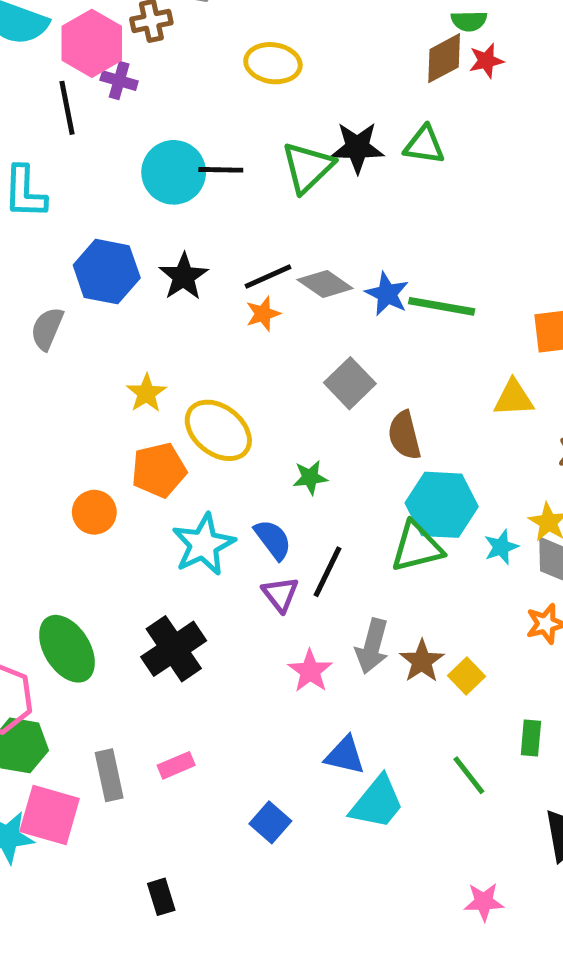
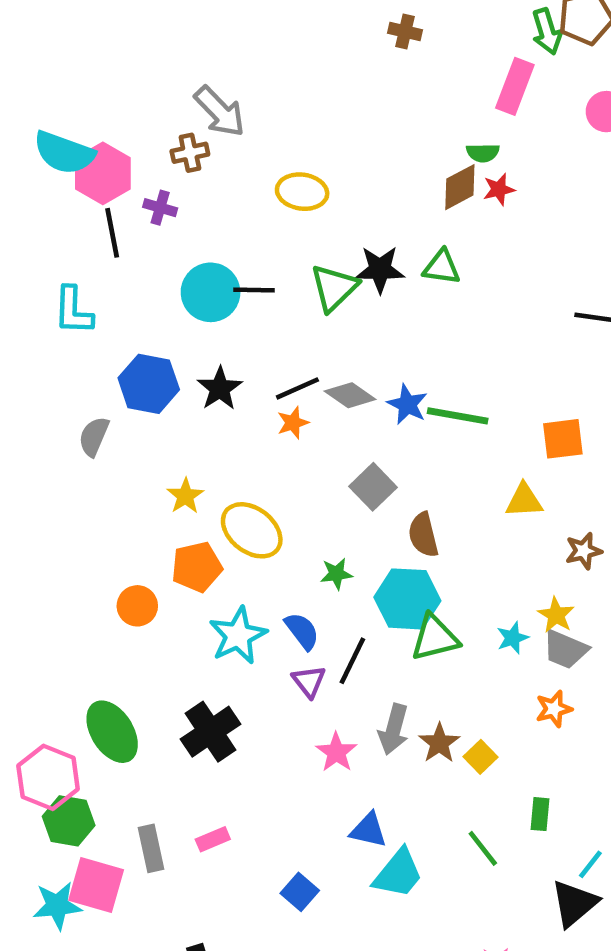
pink hexagon: (92, 43) -> (103, 173), moved
cyan hexagon: (442, 505) -> (407, 599), moved

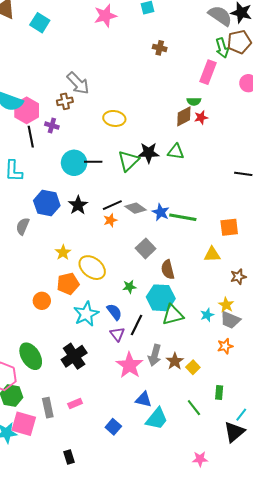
pink star: (336, 752) -> (129, 365), size x1.5

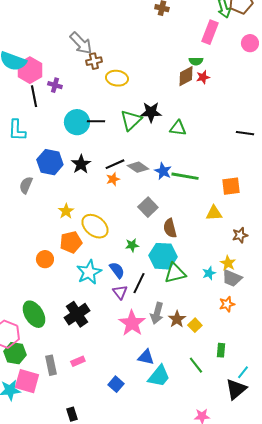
brown cross: (65, 101) -> (94, 61), moved
green triangle: (176, 152) -> (178, 128), moved

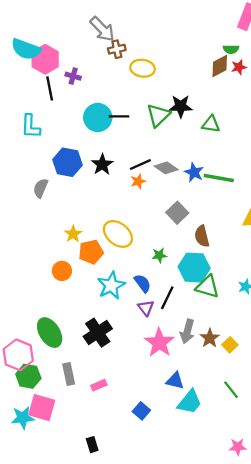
yellow star: (66, 211) -> (73, 234), moved
green triangle: (175, 273) -> (207, 287), turned 30
gray rectangle: (51, 365) -> (69, 374), moved

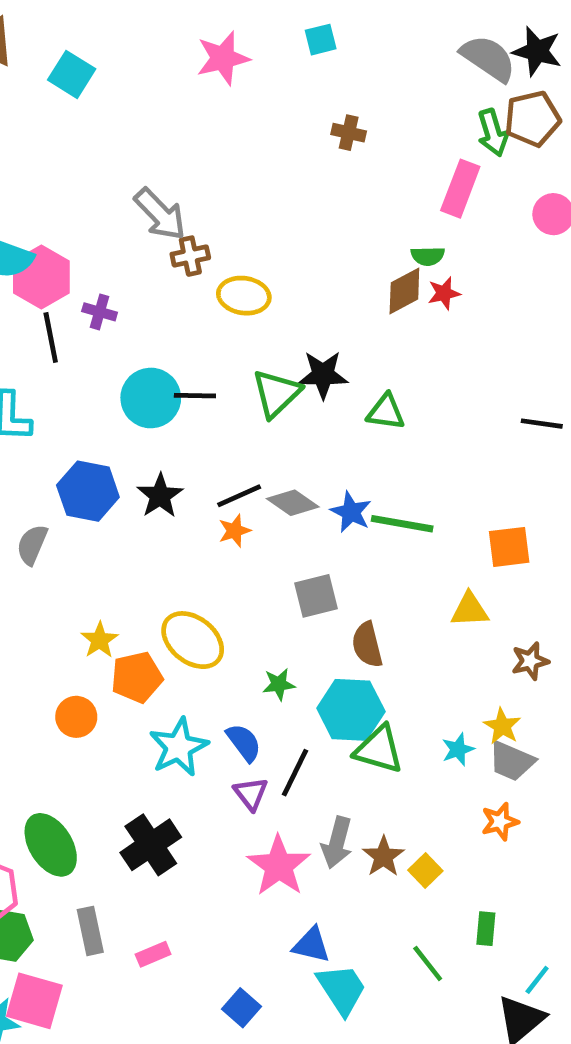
gray square: (177, 213) -> (316, 596), turned 30
cyan trapezoid: (190, 402) -> (342, 989), turned -72

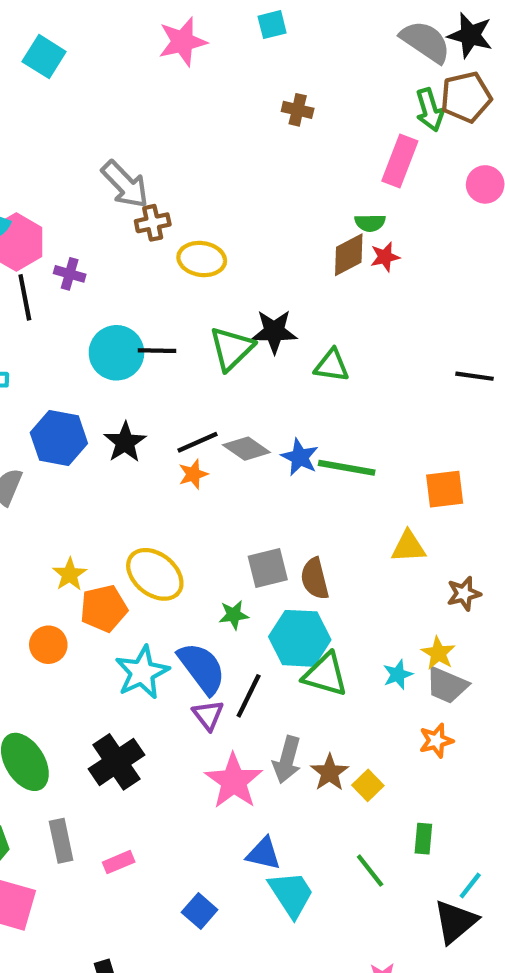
gray square: (316, 596) -> (268, 568), moved
blue semicircle: (244, 742) -> (202, 668), size x1.5

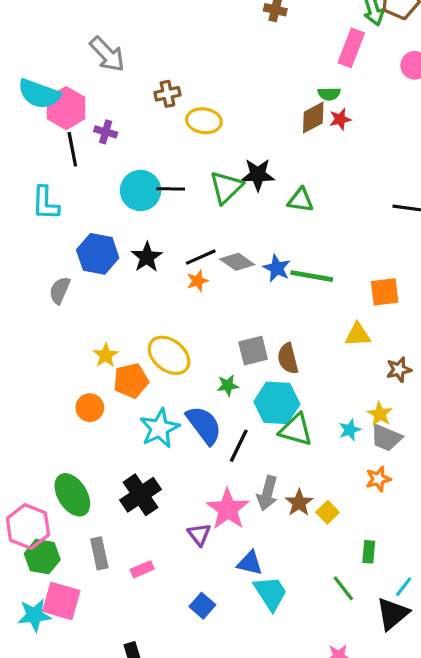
gray arrow: (125, 184) -> (107, 54), moved
purple triangle: (208, 715) -> (199, 534), moved
green line: (370, 871) -> (343, 588), moved

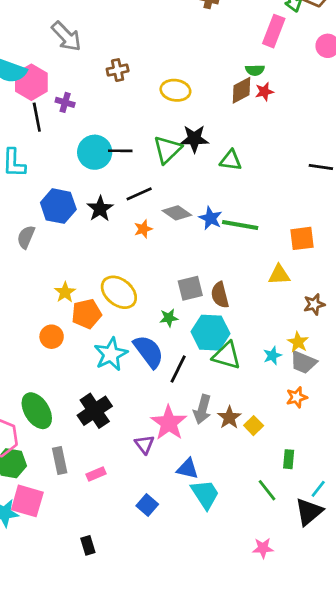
yellow ellipse: (204, 121) -> (175, 90), moved
black line: (201, 257) -> (139, 194), moved

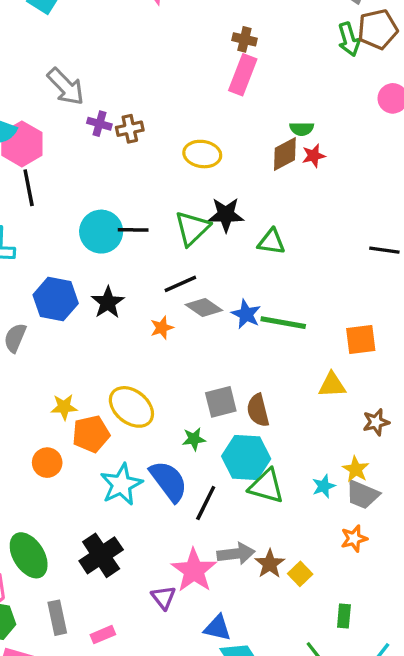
pink rectangle: (274, 31) -> (243, 75), moved
purple cross: (65, 102) -> (99, 124), moved
black line: (139, 194) -> (180, 284), moved
yellow star: (65, 292) -> (64, 407), turned 30
gray arrow: (202, 409) -> (236, 554), turned -112

